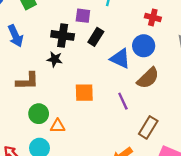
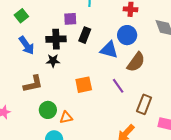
blue arrow: (15, 36) -> (27, 45), moved

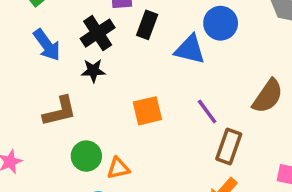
black cross: (56, 39) -> (98, 33), turned -30
brown semicircle: (136, 62) -> (268, 96), moved
brown rectangle: (144, 104) -> (229, 146), moved

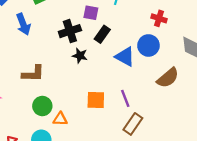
blue arrow: (47, 45) -> (23, 24), moved
black star: (93, 71) -> (80, 56), moved
brown semicircle: (268, 96) -> (168, 78), moved
orange square: (147, 111) -> (96, 100), moved

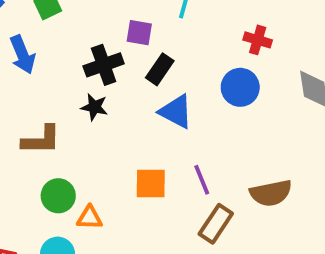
black star: (80, 56) -> (94, 107), moved
blue triangle: (125, 57) -> (176, 111), moved
brown semicircle: (168, 78) -> (271, 193), moved, turned 30

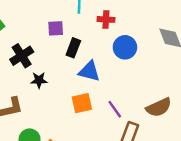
red cross: (258, 40) -> (106, 19), moved
black cross: (104, 65) -> (22, 56), moved
orange square: (151, 184) -> (82, 103), moved

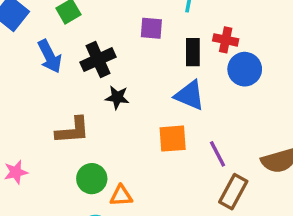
red cross: (106, 19) -> (226, 40), moved
black rectangle: (73, 48) -> (193, 52), moved, turned -30

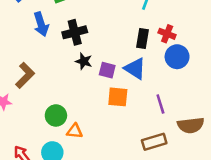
purple square: (151, 28) -> (107, 70), moved
brown L-shape: (73, 130) -> (25, 75), moved, turned -50
purple line: (218, 154) -> (160, 104), moved
brown rectangle: (233, 192) -> (154, 142), turned 35

